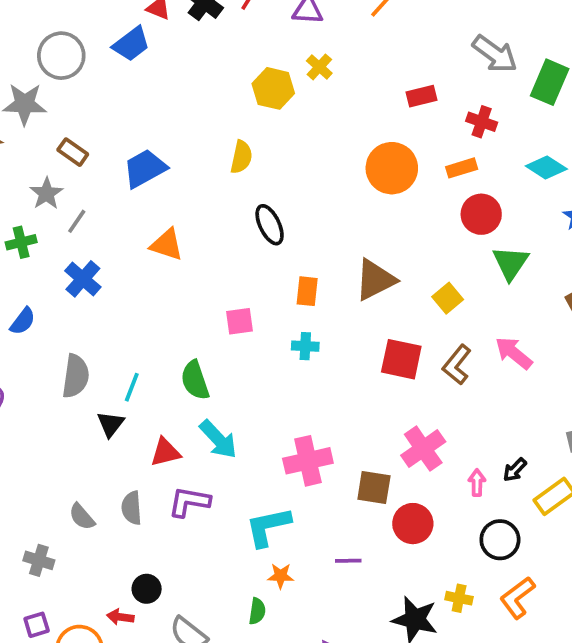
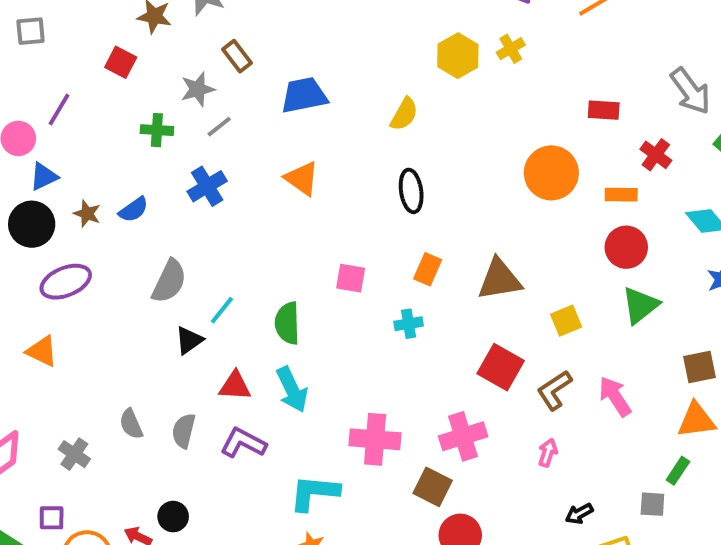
cyan cross: (305, 346) -> (409, 324), turned -30
pink cross: (423, 449) -> (463, 436), moved
pink arrow: (477, 483) -> (548, 453), moved

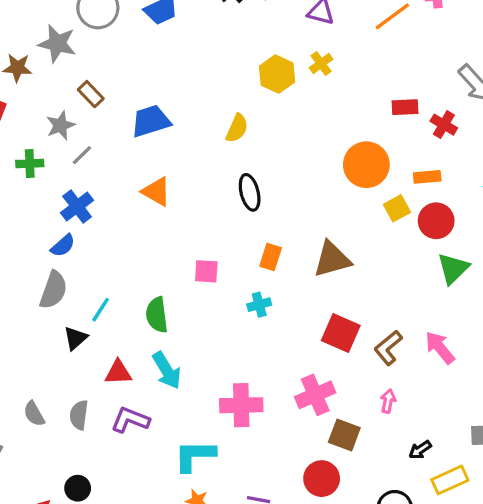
red cross: (656, 155) -> (444, 125), moved
blue semicircle: (134, 210) -> (63, 246), moved
yellow square: (566, 321) -> (397, 208), moved
brown square: (433, 487) -> (344, 435), moved

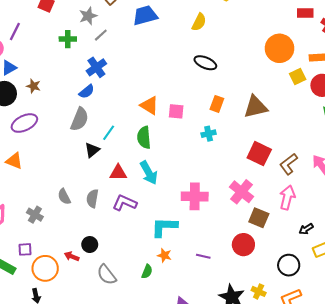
orange triangle: (156, 191) -> (149, 105), moved
black ellipse: (250, 192) -> (205, 63), turned -55
pink cross: (315, 395) -> (242, 192), turned -30
pink arrow: (388, 401) -> (287, 198), size x1.6

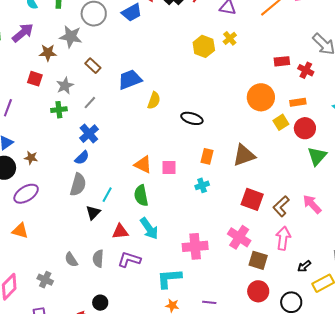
gray star: (88, 16) -> (65, 86), moved
yellow semicircle: (199, 22) -> (154, 100), moved
red circle: (243, 245) -> (258, 291), moved

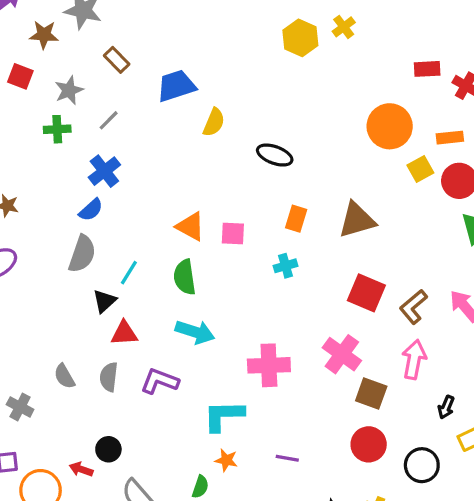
cyan arrow: (149, 228) -> (195, 332), turned -40
red triangle: (120, 232) -> (124, 333), moved
black arrow: (304, 266) -> (446, 407), turned -32

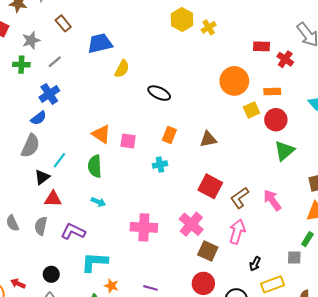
yellow cross: (344, 27) -> (209, 27), moved
brown triangle: (357, 220) -> (208, 139), size x0.7
cyan arrow: (195, 332) -> (98, 202), size x0.6
cyan L-shape: (224, 416) -> (94, 262), moved
black circle: (108, 449) -> (51, 274), moved

